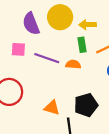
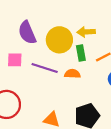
yellow circle: (60, 17) -> (59, 40), moved

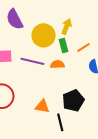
yellow arrow: (86, 32) -> (67, 26), turned 119
purple semicircle: (27, 33) -> (15, 19), moved

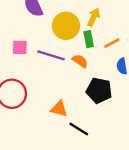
orange semicircle: (57, 64) -> (80, 61), turned 32
black pentagon: (73, 100) -> (99, 90), moved, turned 30
black line: (60, 122) -> (79, 129), turned -48

